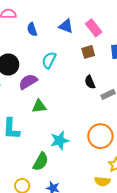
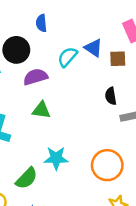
blue triangle: (66, 26) -> (93, 48), moved
blue semicircle: (32, 29) -> (41, 23), moved

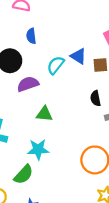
green triangle: (41, 110) -> (44, 114), moved
cyan star: (56, 158) -> (38, 149), moved

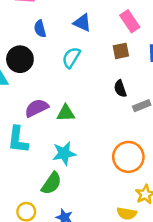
blue triangle: (78, 56) -> (82, 23), moved
purple semicircle: (28, 84) -> (37, 108), moved

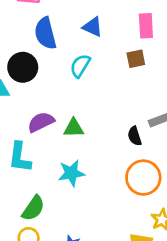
pink rectangle: (130, 21) -> (146, 26), turned 30
blue semicircle: (40, 29) -> (45, 33), size x1.6
black semicircle: (120, 89) -> (135, 136), moved
green semicircle: (51, 183) -> (33, 208), moved

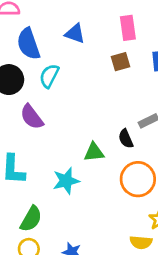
cyan semicircle: (80, 66) -> (49, 76), moved
purple semicircle: (41, 122) -> (32, 117), moved, turned -96
green triangle: (74, 128) -> (94, 152), moved

